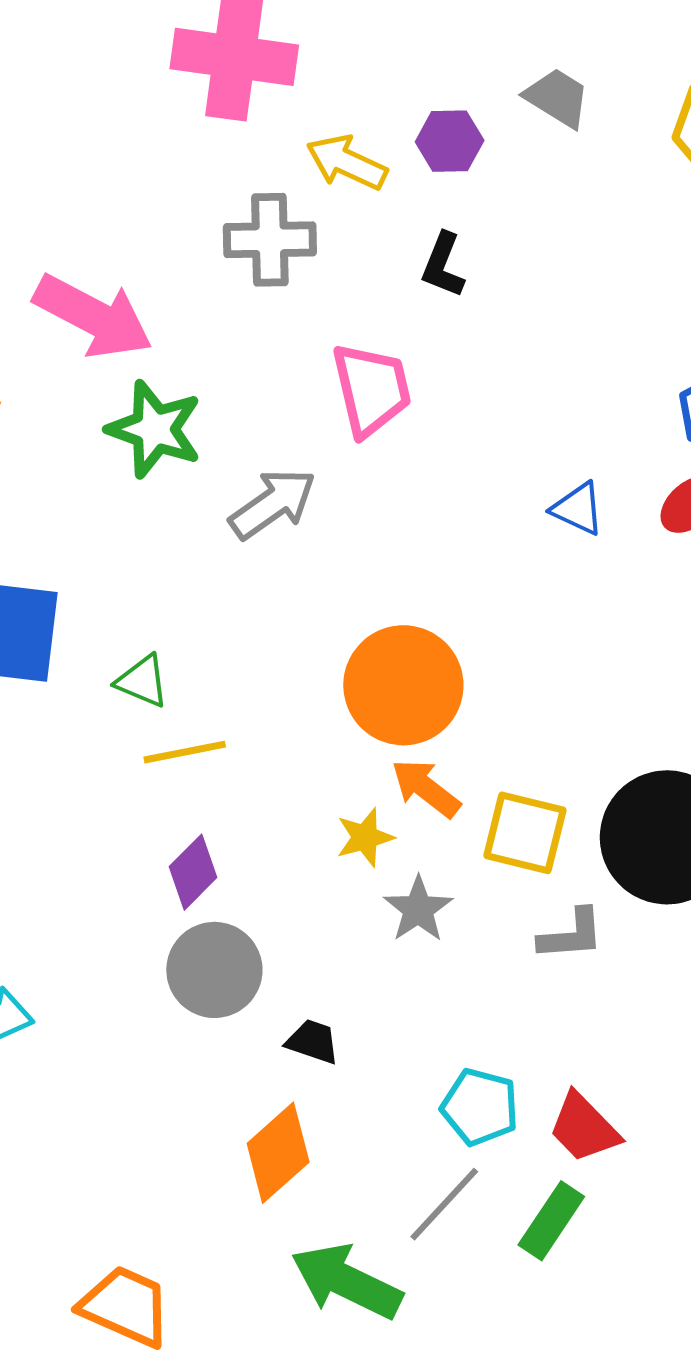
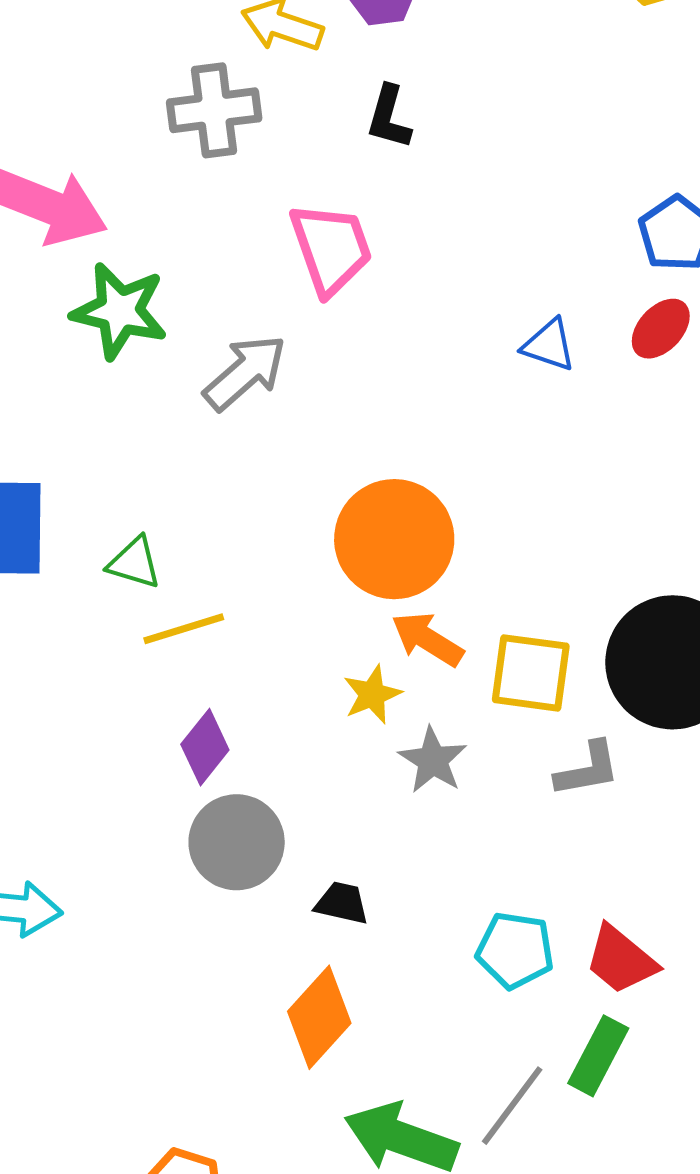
gray line: (444, 1204) -> (512, 1106), moved

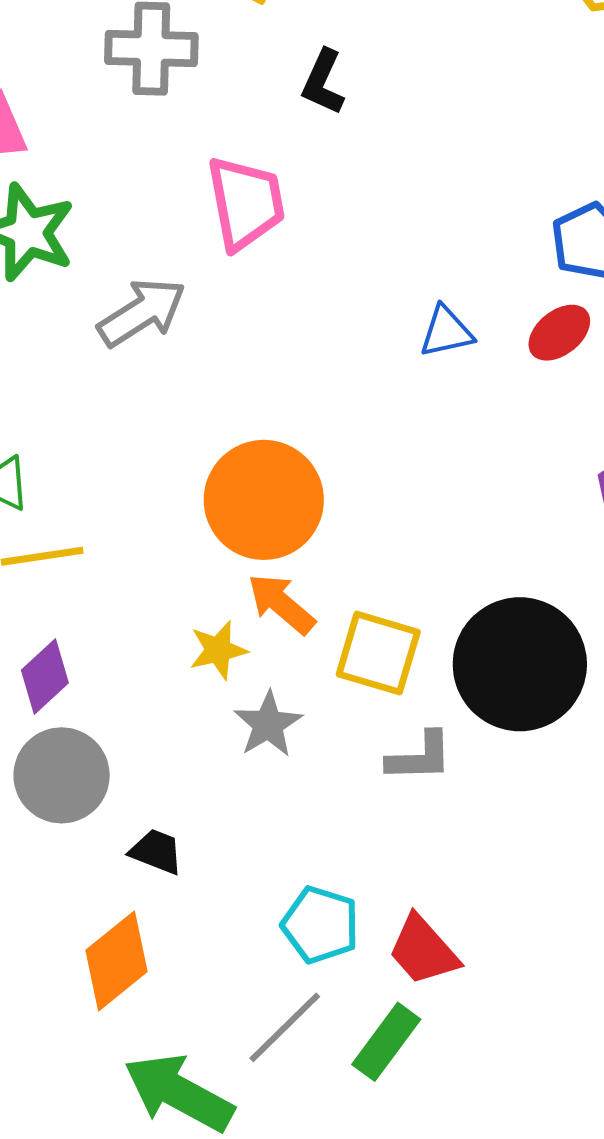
blue triangle: (549, 345) -> (446, 332), turned -40
gray line: (512, 1106) -> (285, 1027), moved

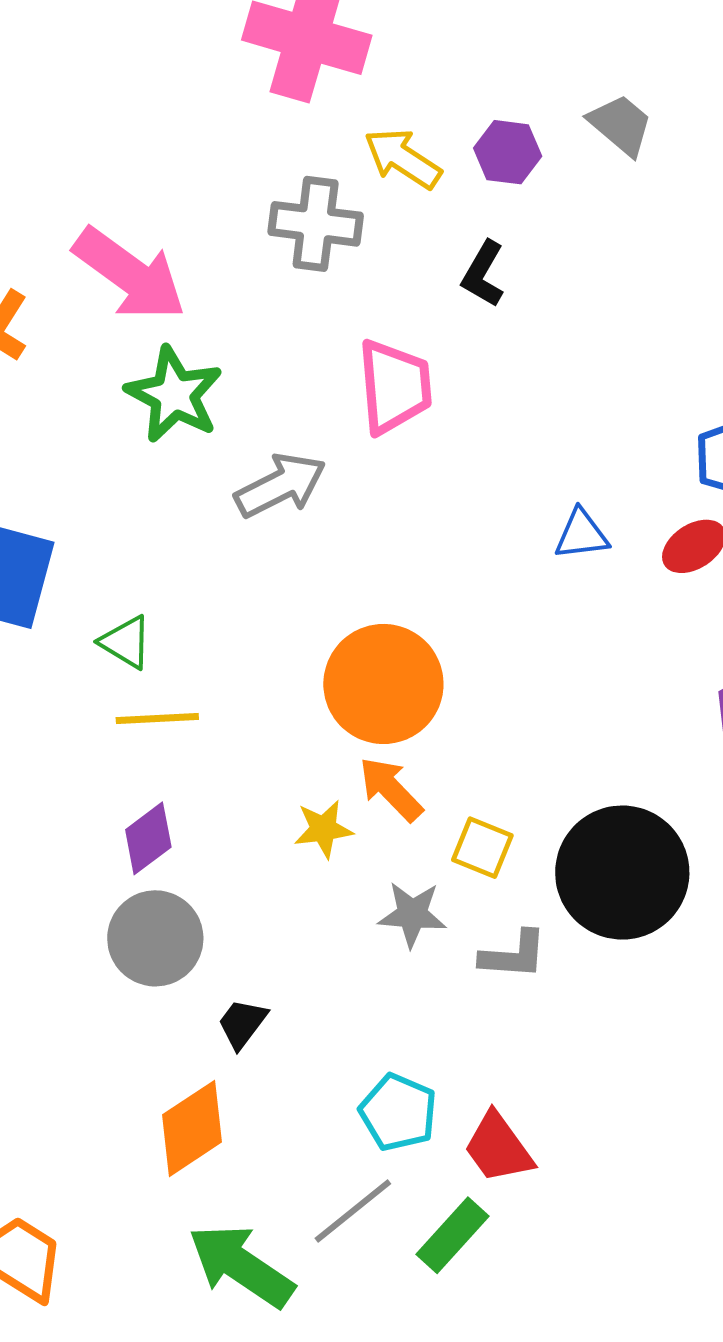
yellow square: (378, 653) -> (482, 848), size x0.7
gray star: (268, 724) -> (412, 914), moved, turned 30
black trapezoid: (156, 852) -> (242, 1023), turned -80

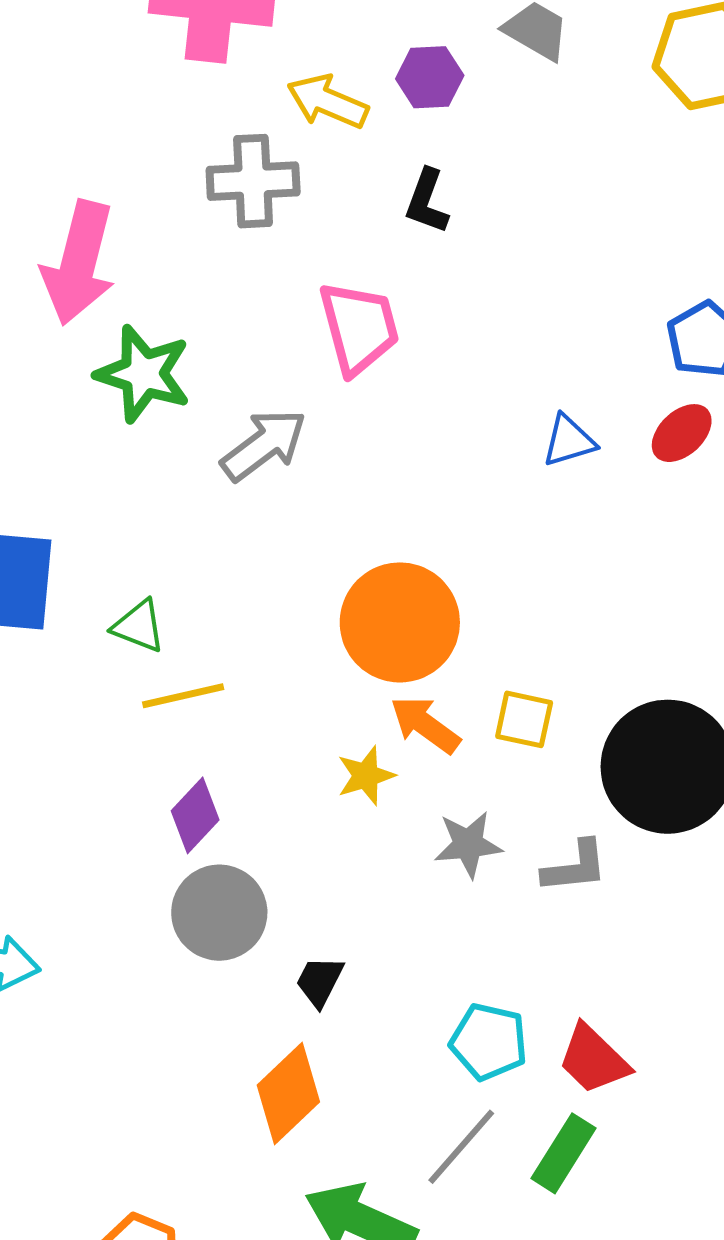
pink arrow: (130, 274) -> (79, 263), turned 78
yellow square: (482, 848) -> (524, 719), moved

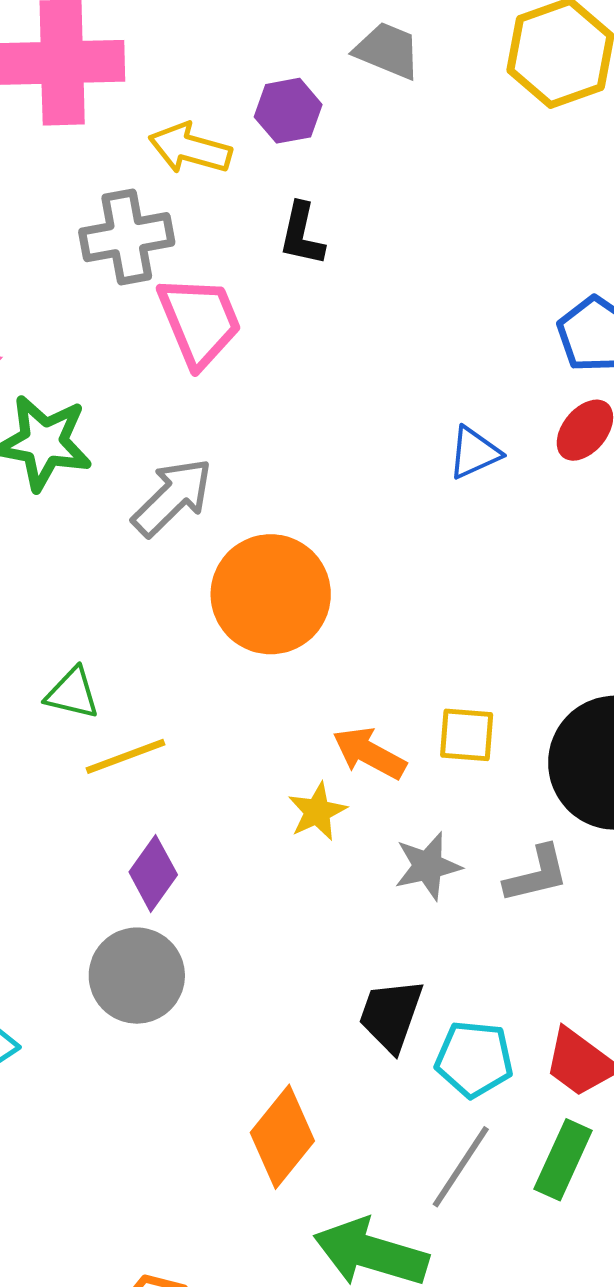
pink trapezoid: (359, 328) -> (200, 321), moved
orange circle: (400, 622) -> (271, 594), moved
gray circle: (219, 913) -> (137, 976), moved
black trapezoid: (320, 981) -> (391, 1015), moved, size x1.4

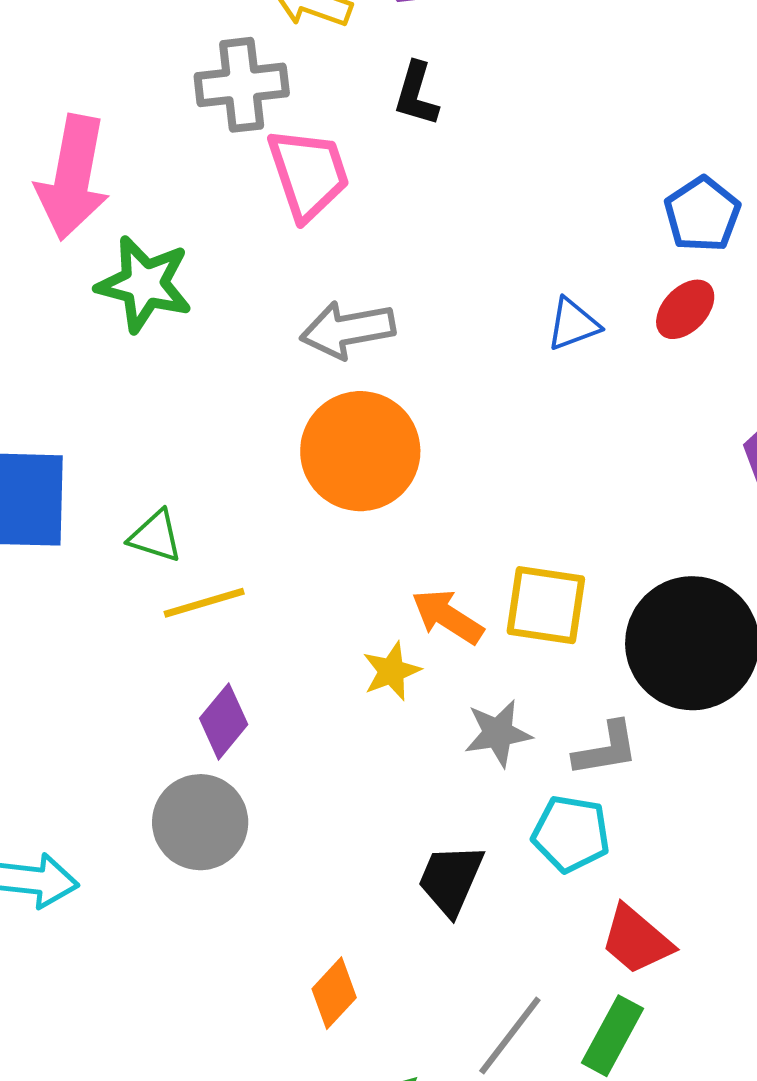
gray arrow: (172, 497) -> (348, 330), moved, turned -150
yellow square: (467, 735) -> (546, 605), size x1.4
cyan pentagon: (474, 1059) -> (571, 834), moved
orange diamond: (282, 1137) -> (334, 993), size x0.7

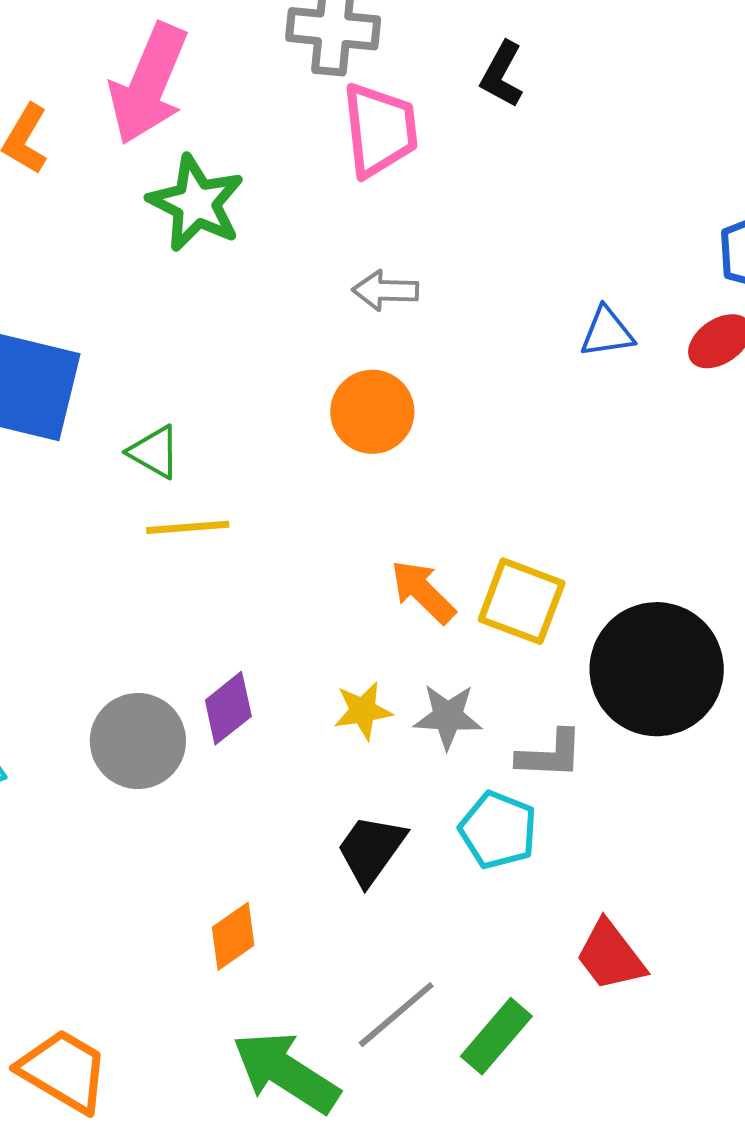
gray arrow: (348, 330) -> (385, 290), size x0.7
orange circle: (360, 451) -> (372, 412), size x0.7
yellow star: (392, 671) -> (363, 711), moved
purple diamond: (224, 721) -> (228, 708), moved
red trapezoid: (636, 940) -> (610, 956), moved

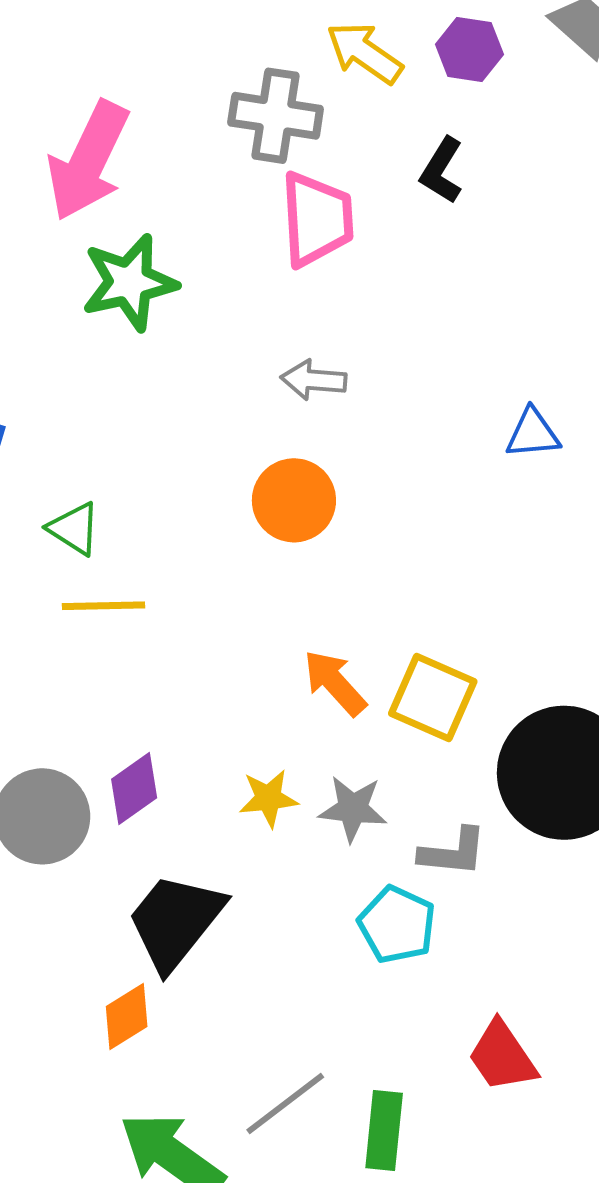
green star: (196, 203) -> (129, 282), turned 30
black trapezoid: (371, 850) -> (175, 921), moved, size x1.4
green rectangle: (496, 1036) -> (384, 1131), turned -38

